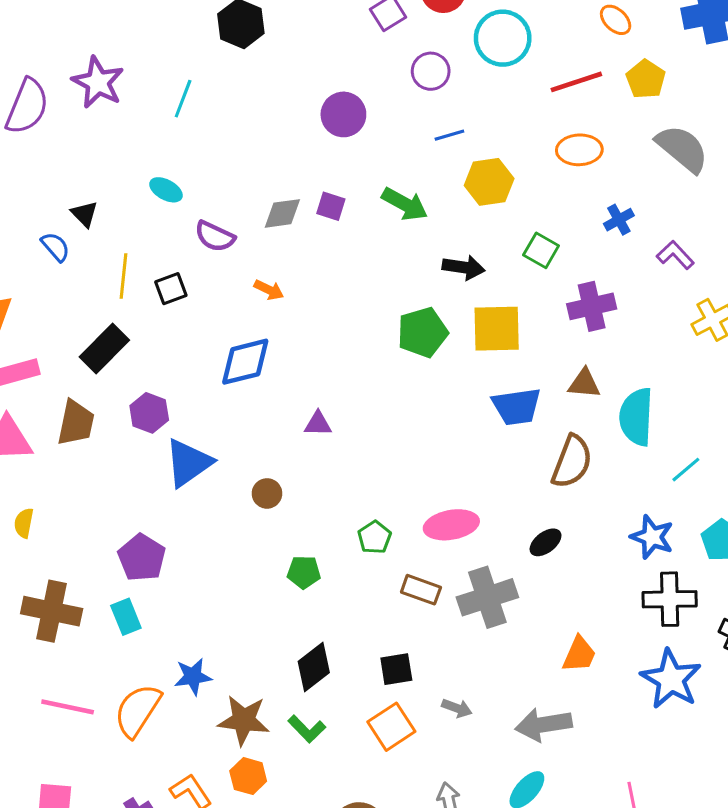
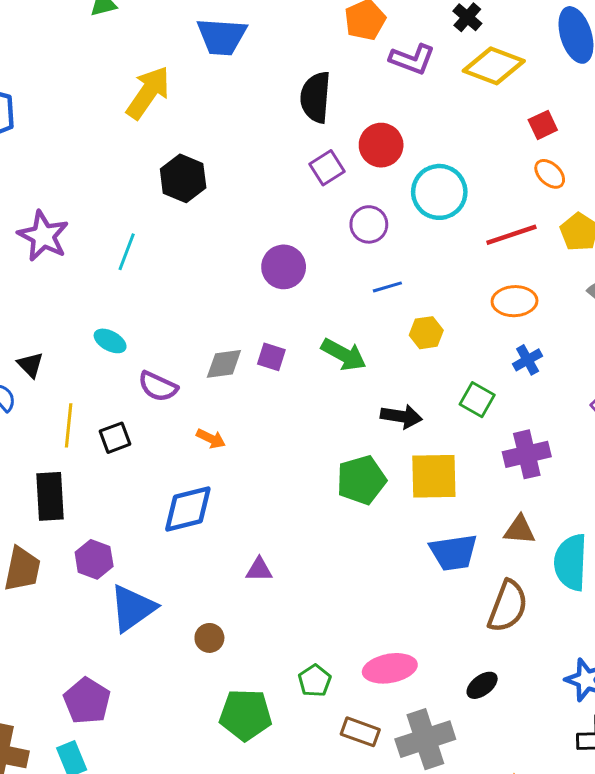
yellow hexagon: (489, 182) -> (426, 333), size x0.7
blue cross: (619, 220) -> (528, 360), moved
black rectangle: (104, 349) -> (50, 496), turned -48
green pentagon: (304, 572) -> (246, 715), size x1.6

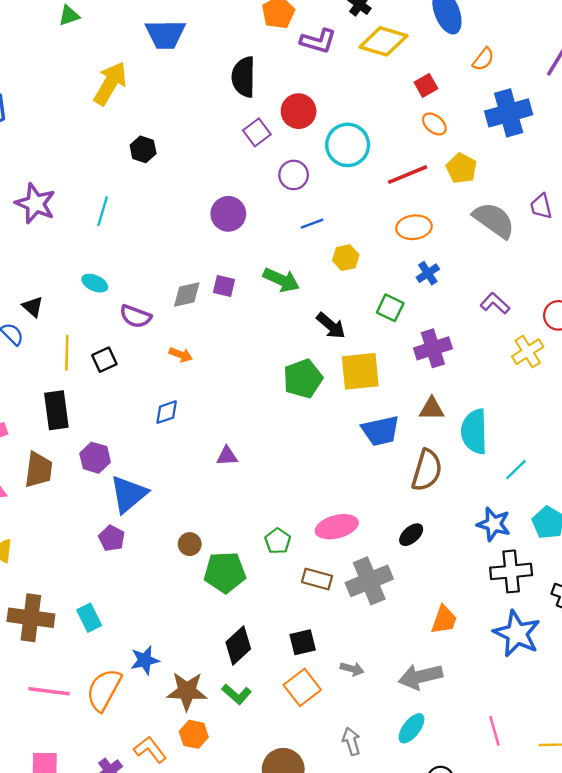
black hexagon: (183, 178) -> (143, 149), size x0.7
black arrow: (401, 416) -> (331, 326), turned 36
blue diamond: (188, 509) -> (167, 412), size x0.6
brown circle: (209, 638) -> (190, 544), moved
purple pentagon: (87, 701) -> (112, 538), moved, size x0.7

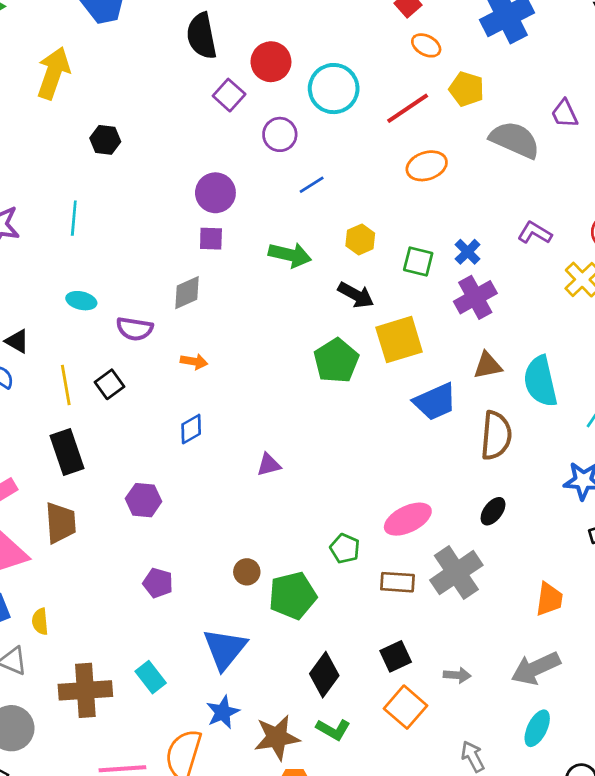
yellow hexagon: (346, 258) -> (360, 240), moved
blue cross: (428, 273) -> (468, 252), moved
purple square: (224, 286) -> (211, 239), moved
purple hexagon: (95, 458) -> (144, 500), moved
blue triangle: (129, 494) -> (225, 649), moved

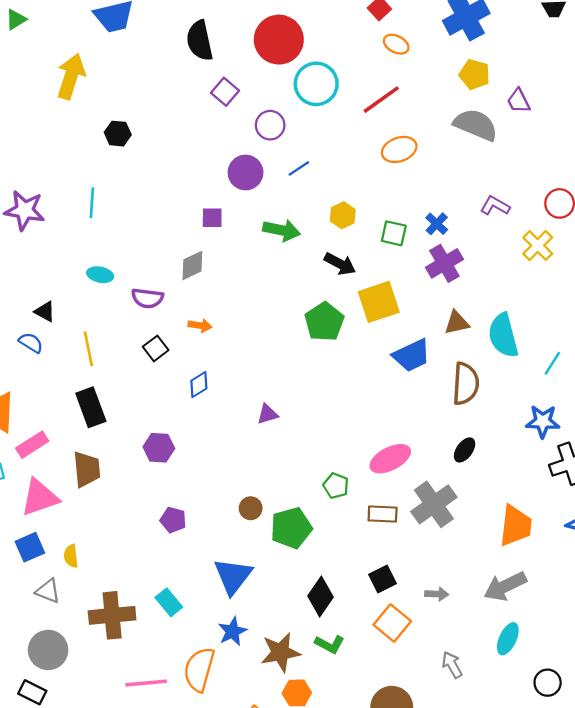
red circle: (271, 62) -> (279, 40), moved, size x1.4
yellow pentagon: (467, 89) -> (475, 74), moved
purple circle: (215, 193) -> (246, 173), moved
black square: (110, 384) -> (156, 348), moved
orange trapezoid: (549, 599) -> (516, 526), size x1.4

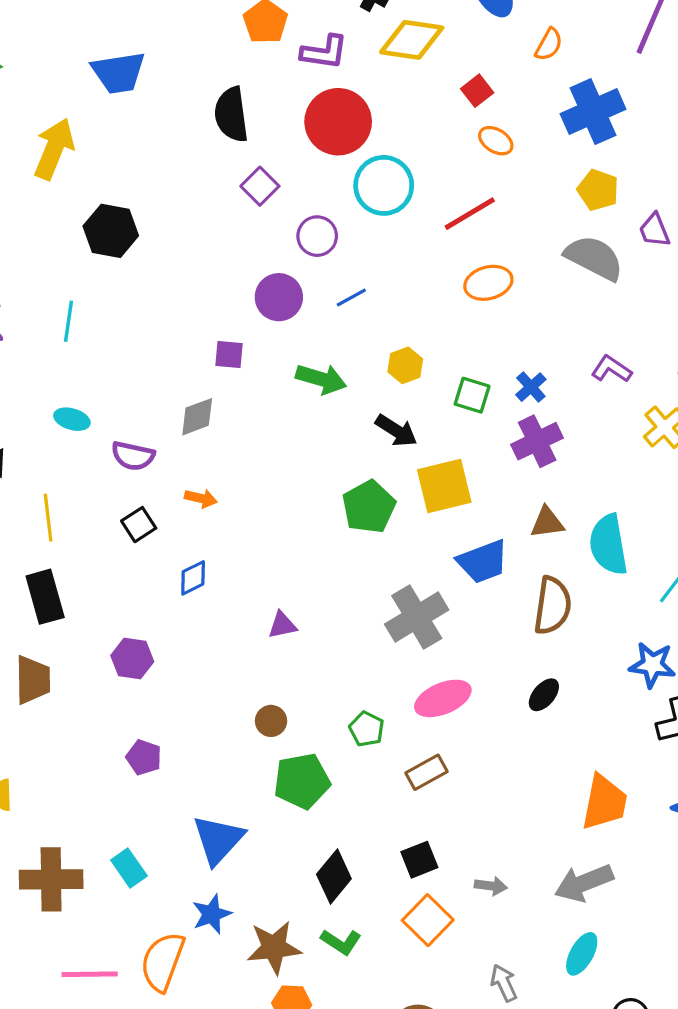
black hexagon: (118, 134) -> (111, 231), size x1.5
gray cross: (434, 504) -> (417, 617), moved
brown circle: (251, 508) -> (271, 721), moved
brown rectangle: (383, 514) -> (427, 772), turned -36

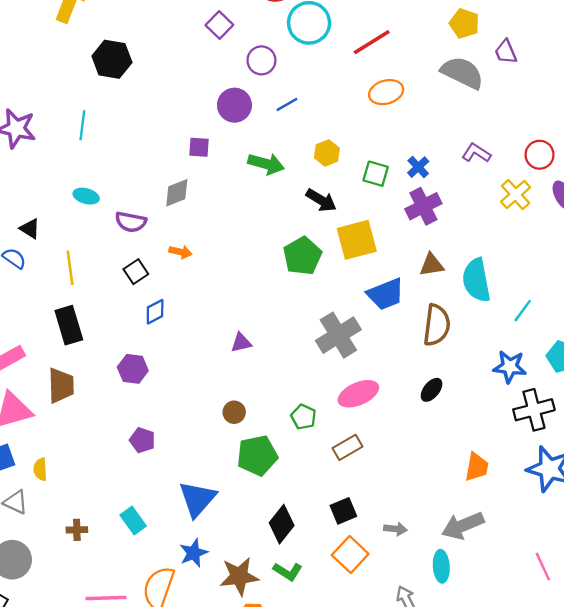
blue diamond: (193, 578) -> (155, 312), moved
orange trapezoid: (604, 802) -> (477, 467), size x0.7
brown cross: (51, 879) -> (77, 530), size x0.5
cyan ellipse: (582, 954) -> (441, 566), moved, turned -32

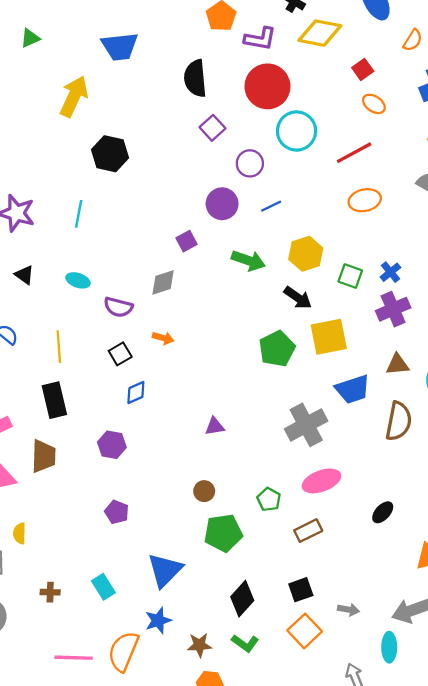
purple square: (199, 147) -> (186, 241), turned -36
yellow hexagon: (327, 153) -> (306, 254), size x1.4
black triangle: (30, 229) -> (24, 275), moved
black ellipse: (432, 390) -> (383, 512), moved
brown star: (239, 576) -> (199, 645), size x0.7

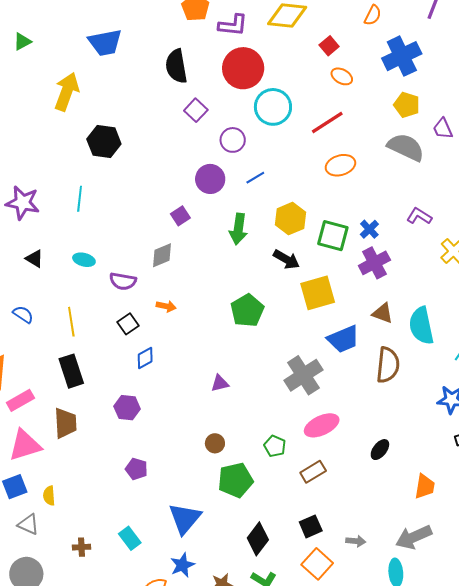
green arrow: (248, 260) -> (238, 229), turned 84
green square: (350, 276) -> (333, 236), size x1.4
green pentagon: (277, 349) -> (247, 310), moved
brown triangle: (397, 365) -> (383, 313), turned 30

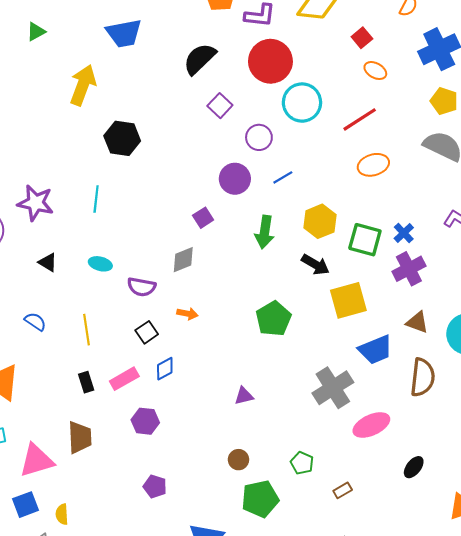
black semicircle: (176, 66) -> (200, 59), turned 56
black rectangle: (71, 371) -> (86, 382), size x0.6
pink rectangle: (20, 400) -> (124, 379), moved
pink ellipse: (322, 425) -> (371, 425), moved
brown rectangle: (313, 472) -> (343, 490), size x0.7

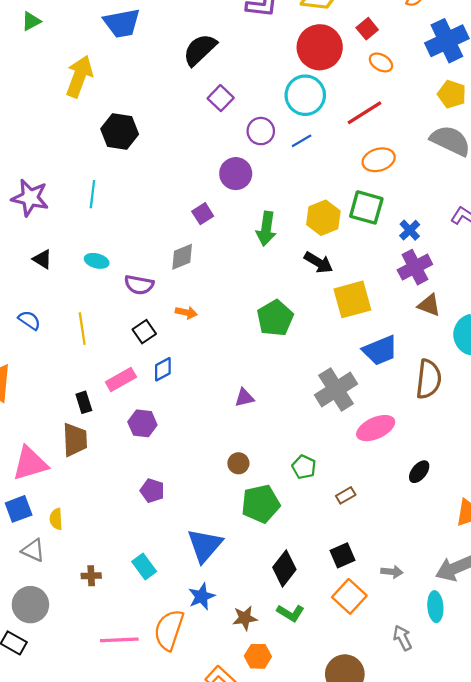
red circle: (270, 61) -> (320, 47), moved
blue line: (283, 177) -> (302, 141), moved
green square: (365, 240) -> (366, 207), moved
brown triangle: (417, 322) -> (429, 305), moved
black rectangle: (86, 382) -> (84, 402), moved

